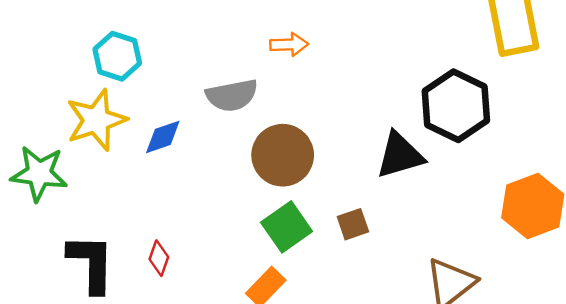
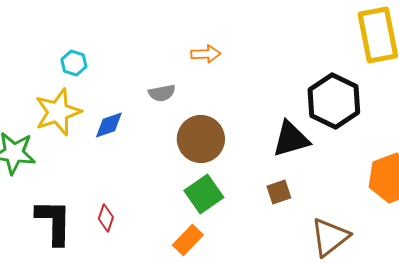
cyan hexagon: (117, 56) -> (74, 63), size x0.7
gray semicircle: (232, 95) -> (162, 93), size x0.7
brown square: (353, 224) -> (279, 192), moved

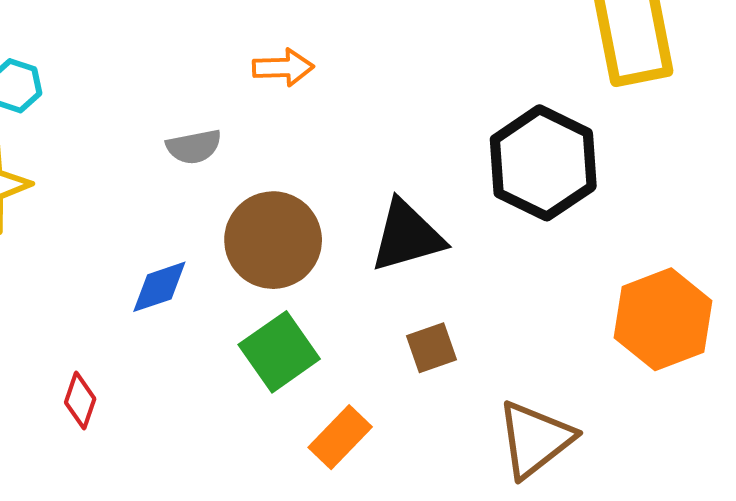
blue diamond: (109, 125) -> (159, 287), moved
black triangle: (291, 139) -> (407, 236), moved
orange rectangle: (188, 240) -> (340, 437), moved

